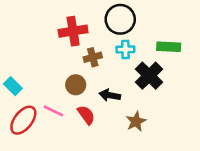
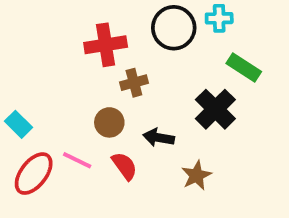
green rectangle: (169, 47) -> (244, 68), turned 30
cyan cross: (125, 49) -> (219, 18), moved

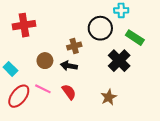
black circle: (174, 28) -> (100, 28), moved
red cross: (106, 45) -> (24, 25), moved
brown circle: (109, 122) -> (45, 61), moved
black arrow: (159, 138) -> (69, 66), moved

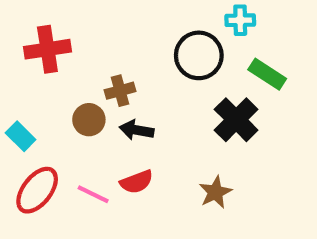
brown cross: (74, 46) -> (120, 91), moved
pink line: (43, 89) -> (93, 194), moved
red semicircle: (69, 92) -> (137, 182), turned 105

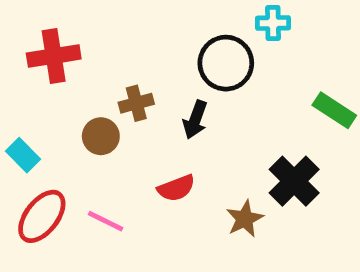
green rectangle: (267, 74) -> (334, 110), moved
black cross: (236, 120) -> (294, 181), moved
black arrow: (137, 130) -> (195, 120), moved, turned -80
red semicircle: (137, 182) -> (176, 188), moved

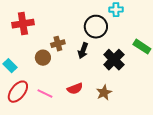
black cross: (294, 181) -> (114, 60), moved
red semicircle: (176, 188) -> (75, 89), moved

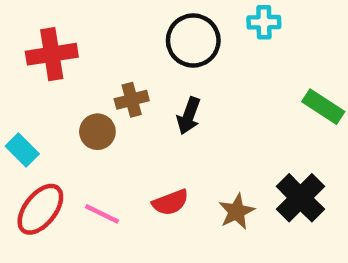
black circle: (96, 27) -> (193, 40), moved
black cross: (114, 60) -> (300, 198), moved

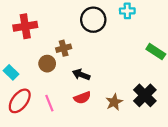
black arrow: (189, 116) -> (81, 75), moved, turned 91
pink line: (102, 214) -> (49, 103), turned 42

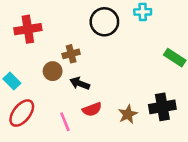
black arrow: (81, 75) -> (80, 83), moved
black cross: (145, 95) -> (162, 107), turned 35
pink line: (49, 103) -> (65, 122), moved

